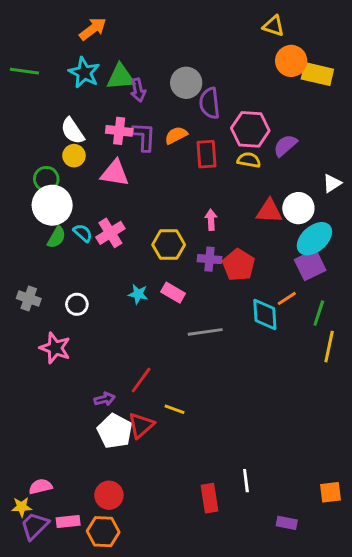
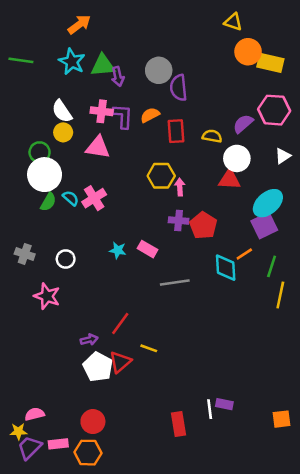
pink hexagon: (250, 129) -> (274, 110), moved
white circle: (298, 208) -> (237, 158), moved
yellow hexagon: (169, 245) -> (161, 176), moved
purple rectangle: (287, 523) -> (224, 404), moved

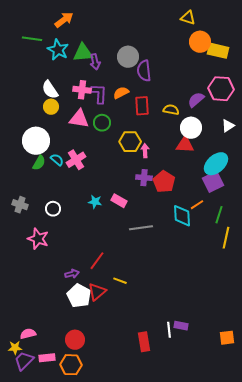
green line: (21, 60) -> (32, 39), moved
green circle: (40, 152) -> (102, 123), moved

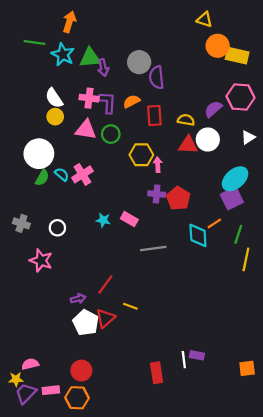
orange arrow: (64, 20) -> (69, 22), turned -36
red triangle: (185, 145) -> (188, 145), moved

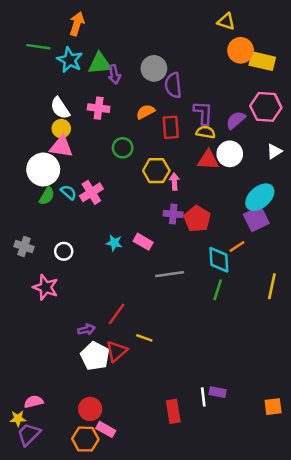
purple L-shape: (108, 102) -> (203, 113), moved
pink triangle: (86, 130) -> (61, 147), moved
green line: (238, 234) -> (218, 290), moved
pink rectangle: (51, 390) -> (106, 429), moved, turned 35

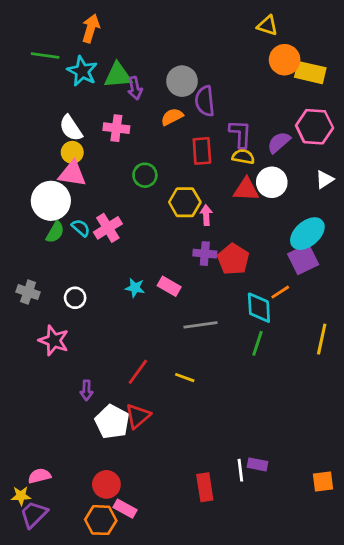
orange semicircle: (146, 112) -> (172, 117), moved
purple arrow: (87, 330) -> (86, 390), moved, turned 105
yellow line: (144, 338) -> (185, 378), moved

